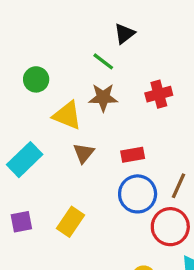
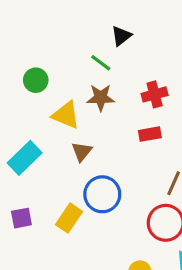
red rectangle: (133, 155) -> (150, 134), moved
blue circle: (138, 194) -> (102, 194), moved

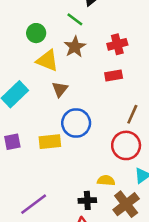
green circle: (36, 80) -> (36, 33), moved
brown star: (101, 98) -> (75, 47), turned -30
yellow rectangle: (69, 218) -> (50, 142), turned 50

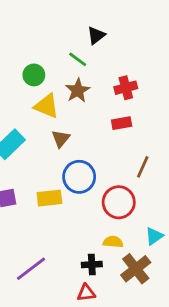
red circle: (126, 145) -> (119, 202), moved

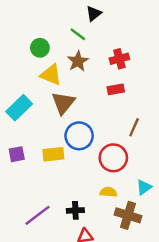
brown triangle: (61, 139) -> (63, 103), size x1.5
black cross: (92, 264) -> (75, 210), moved
brown cross: (136, 269) -> (128, 215), turned -35

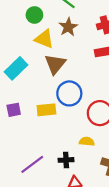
yellow semicircle: (108, 192) -> (87, 141), moved

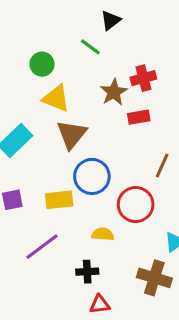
brown star: (68, 27) -> (114, 92), moved
yellow semicircle: (87, 141) -> (103, 234), moved
purple line: (32, 164) -> (42, 247), moved

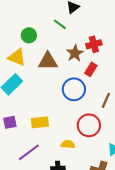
yellow triangle: (56, 98) -> (17, 57), moved
red rectangle: (139, 117) -> (91, 69), turned -48
brown triangle: (72, 134) -> (48, 61), moved, turned 50
blue circle: (92, 176) -> (74, 89), moved

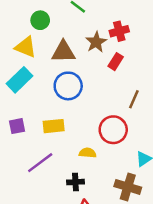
blue circle: (74, 89) -> (68, 86), moved

